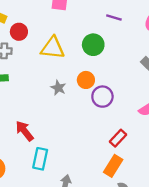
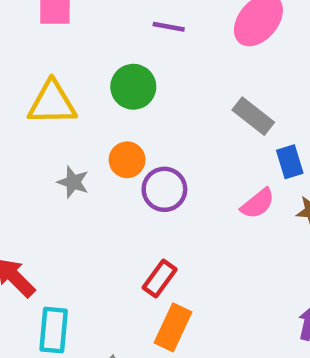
red rectangle: (118, 138) -> (160, 278), moved
orange rectangle: (113, 166) -> (173, 327), moved

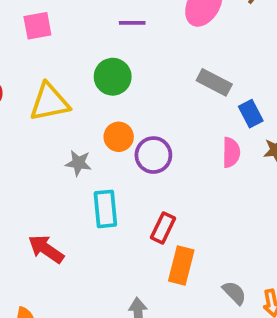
pink semicircle: (258, 204) -> (231, 152), turned -40
cyan rectangle: (54, 330) -> (105, 209), moved

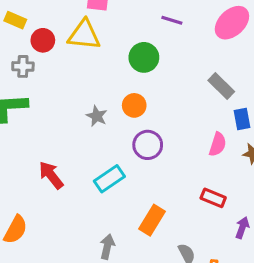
yellow triangle: (49, 102) -> (84, 35), moved
purple circle: (153, 155) -> (148, 145), moved
cyan rectangle: (105, 209) -> (109, 179), moved, turned 44
red rectangle: (163, 228) -> (213, 198), moved, turned 70

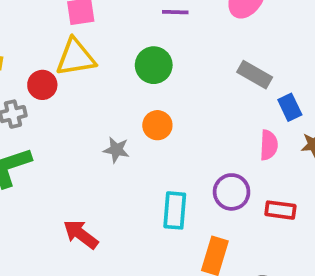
red circle: (43, 40) -> (42, 85), moved
purple circle: (148, 145) -> (232, 192), moved
cyan rectangle: (109, 179) -> (175, 210), moved, turned -36

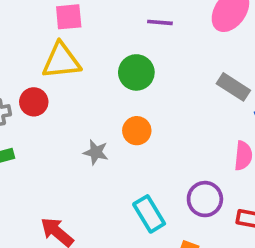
red circle: (42, 85) -> (34, 102), moved
cyan rectangle: (175, 210) -> (149, 214), turned -39

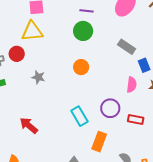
green circle: (136, 72) -> (83, 31), moved
orange circle: (137, 131) -> (81, 67), moved
gray star: (96, 152) -> (38, 77), moved

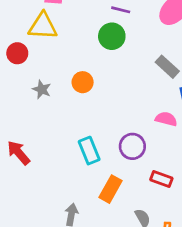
orange circle: (81, 67) -> (83, 82), moved
pink semicircle: (132, 85) -> (166, 119), turned -91
red rectangle: (136, 120) -> (161, 179), moved

